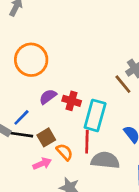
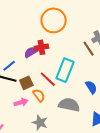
orange circle: (31, 60) -> (54, 20), moved
red cross: (72, 101) -> (41, 47), moved, turned -32
red line: (87, 142) -> (48, 79), moved, turned -54

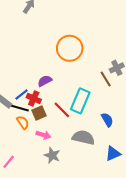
red cross: (41, 47) -> (34, 98), moved, turned 32
orange semicircle: (39, 95) -> (23, 122), moved
pink arrow: (21, 102) -> (43, 135), moved, turned 32

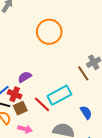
orange circle: (70, 48) -> (49, 32), moved
cyan rectangle: (80, 101) -> (59, 95), turned 40

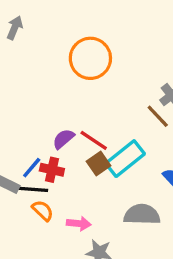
red line: (42, 104) -> (94, 140), moved
brown square: (20, 108) -> (99, 164), moved

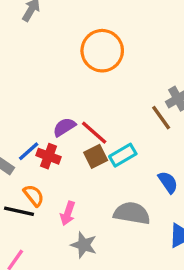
cyan rectangle: (125, 159) -> (123, 155), size x0.7
black line: (33, 189) -> (19, 211), moved
pink arrow: (79, 223) -> (68, 213), turned 95

